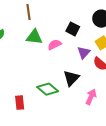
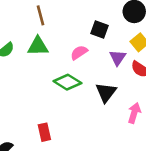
green triangle: (34, 37) -> (38, 46), moved
green diamond: (48, 89) -> (67, 82), moved

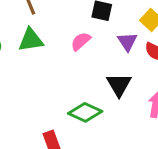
green diamond: (67, 82) -> (85, 112), moved

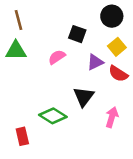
purple triangle: (127, 42) -> (95, 62), turned 30

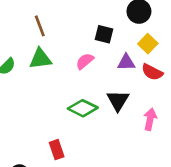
purple triangle: (95, 62) -> (126, 62), turned 30
green diamond: (53, 116) -> (83, 108), moved

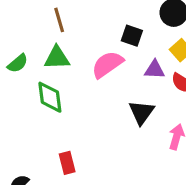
pink semicircle: (85, 61) -> (107, 64), size x1.5
green diamond: (83, 108) -> (50, 97), moved, turned 52

